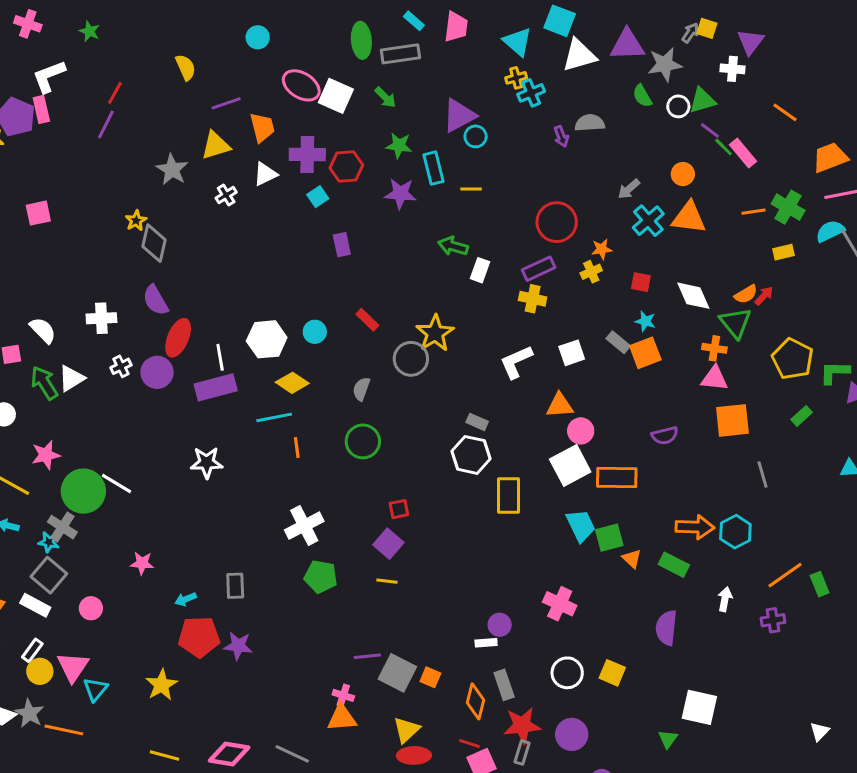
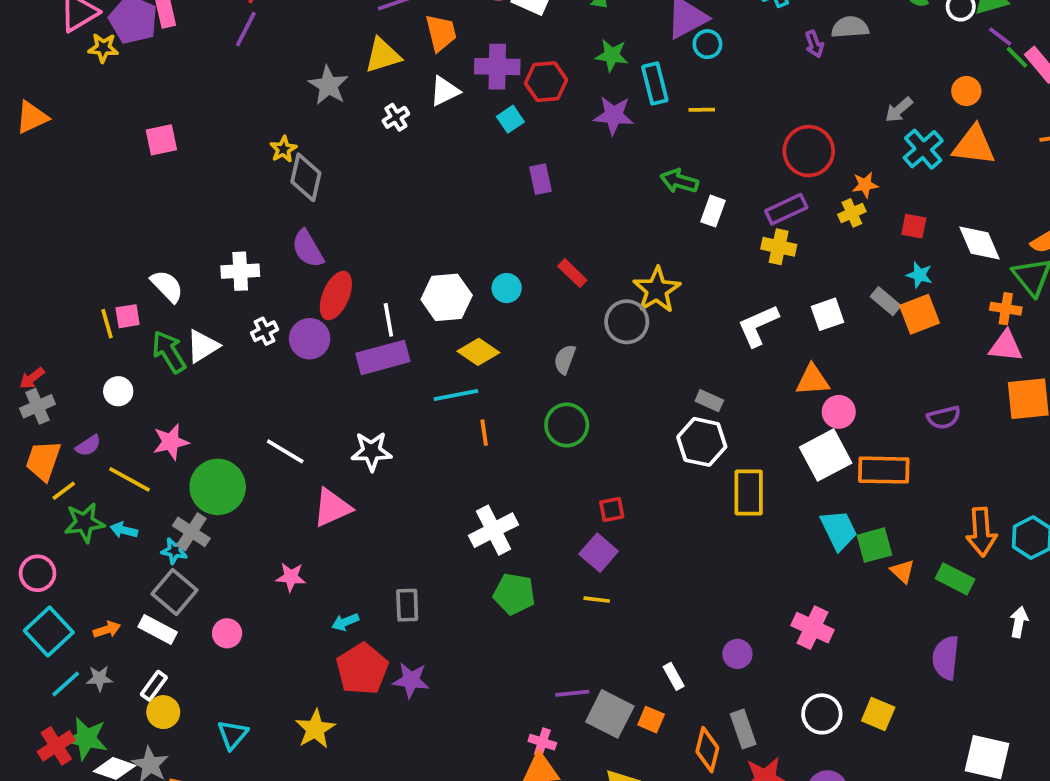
white line: (116, 484) -> (285, 451), moved
orange arrow: (695, 527) -> (981, 532), turned 84
red pentagon: (199, 637) -> (362, 669), turned -30
white rectangle: (486, 643) -> (674, 676), moved, turned 65
pink triangle: (73, 667) -> (332, 508), moved, turned 32

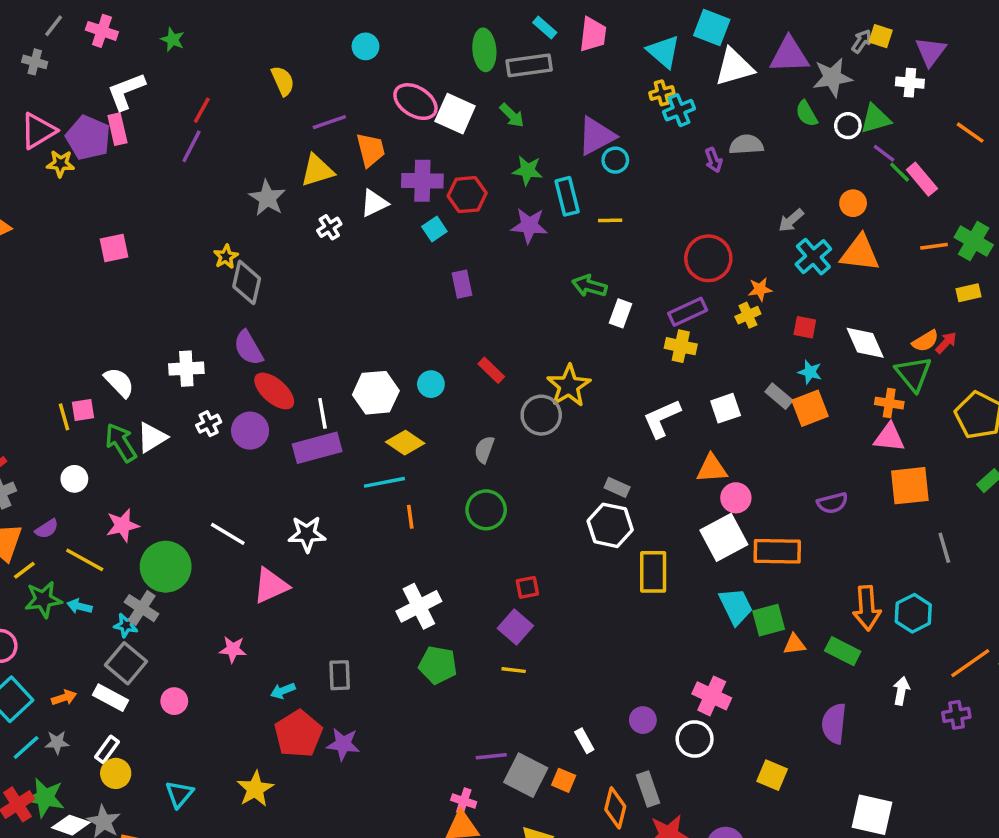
red ellipse: (336, 296) -> (274, 391), turned -72
orange triangle: (903, 571) -> (794, 644), turned -50
white circle: (822, 714) -> (695, 739), moved

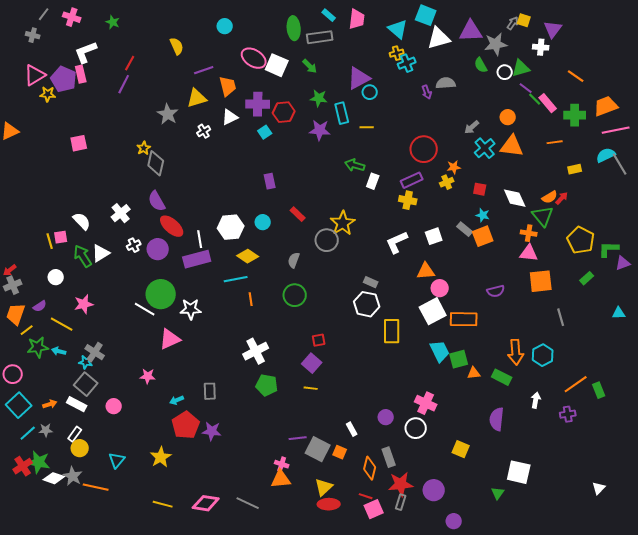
green cross: (974, 241) -> (575, 115), moved, turned -30
purple rectangle: (462, 284) -> (270, 181), moved
white cross: (186, 369) -> (121, 213), turned -36
green circle: (166, 567) -> (161, 294), moved

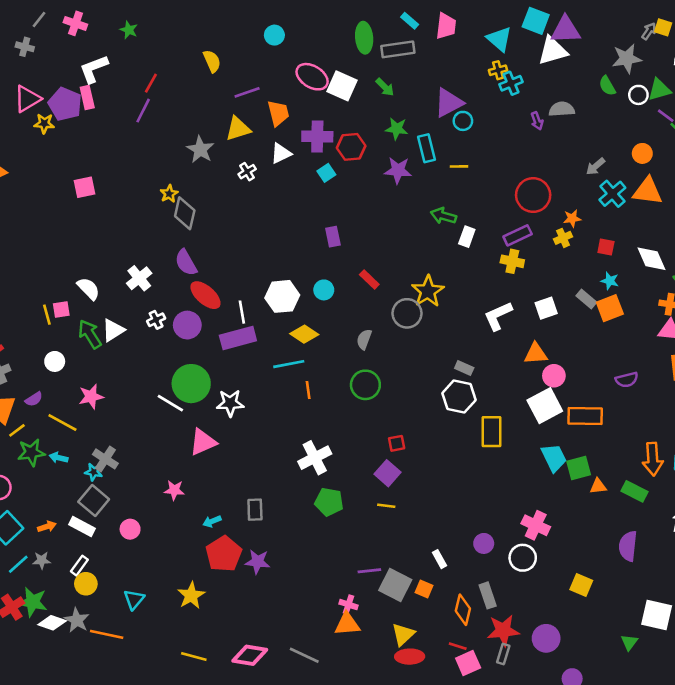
purple triangle: (471, 31) -> (566, 30), moved

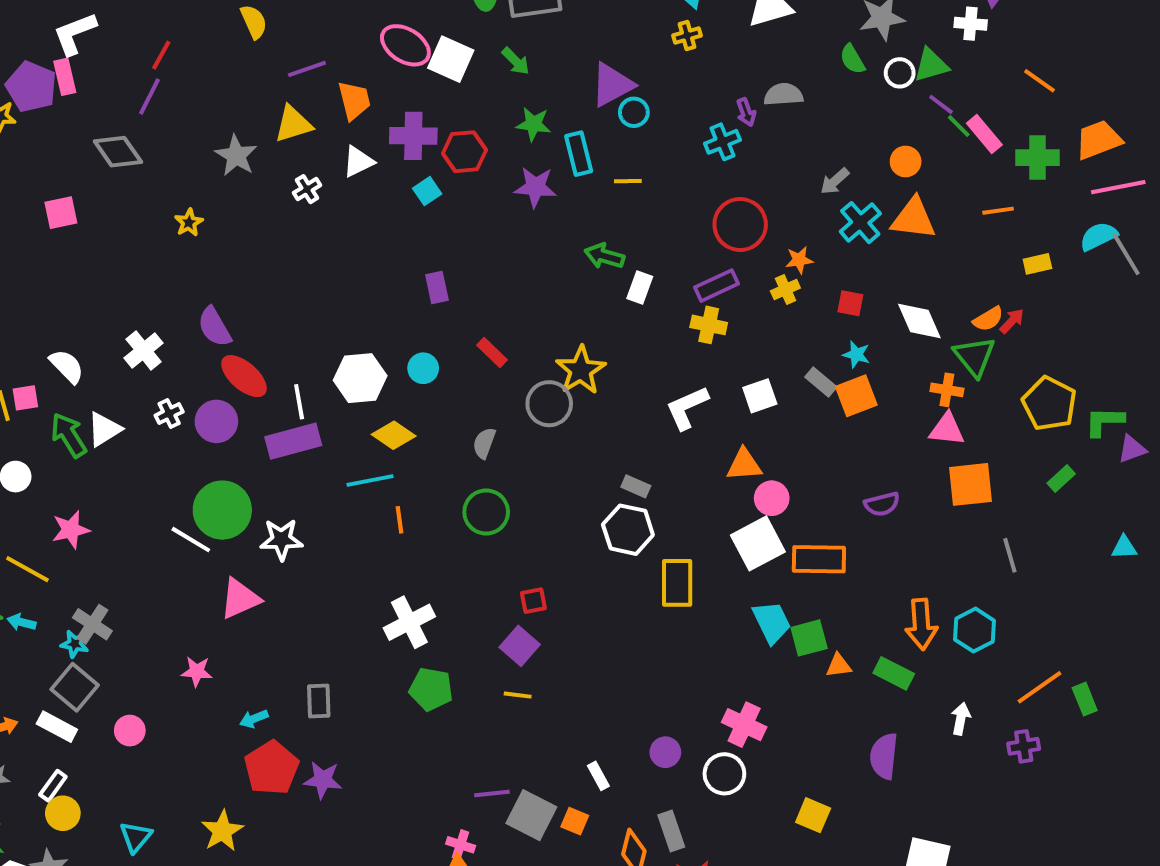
cyan cross: (511, 83) -> (722, 142), moved
gray diamond: (185, 213) -> (118, 152), moved, turned -48

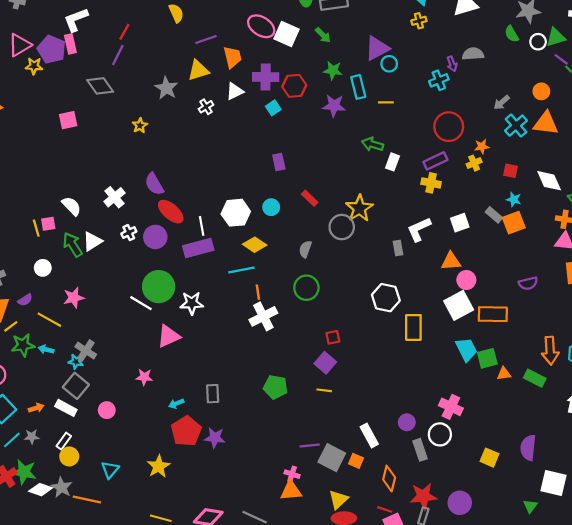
gray rectangle: (636, 486) -> (398, 248), moved, turned 56
white cross: (409, 622) -> (263, 316), moved
purple semicircle: (884, 756) -> (528, 448), moved
white rectangle: (598, 776) -> (369, 436), size x1.5
gray rectangle: (671, 831) -> (420, 450), moved

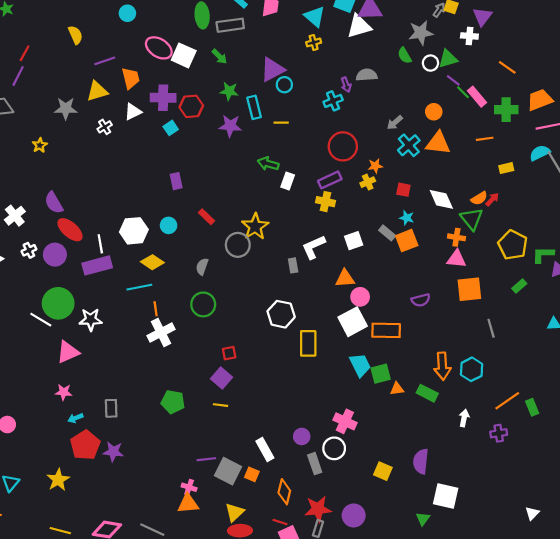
gray star: (166, 88) -> (66, 108), turned -30
pink star: (144, 377) -> (64, 392), moved

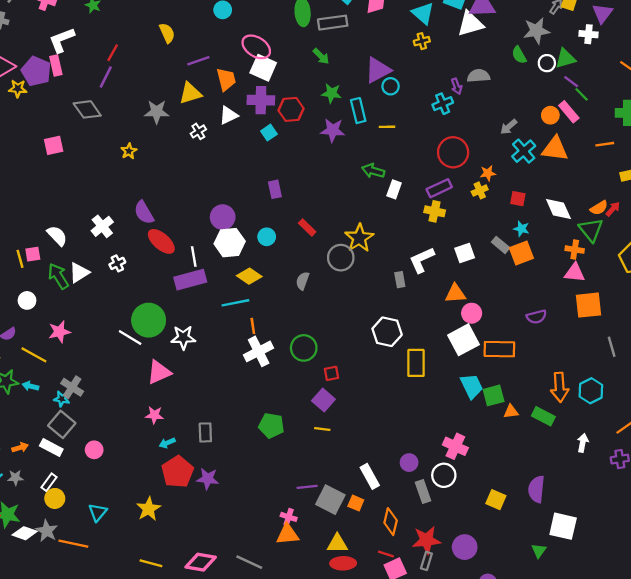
white square: (184, 55) -> (263, 68), moved
pink rectangle: (477, 97) -> (569, 112), moved
purple circle: (55, 255) -> (223, 217), moved
green circle: (203, 304) -> (304, 348), moved
yellow triangle: (235, 512) -> (337, 544), turned 42

